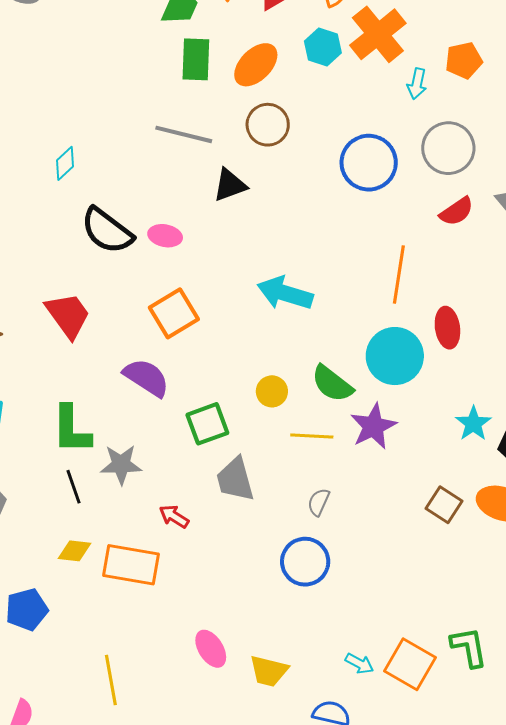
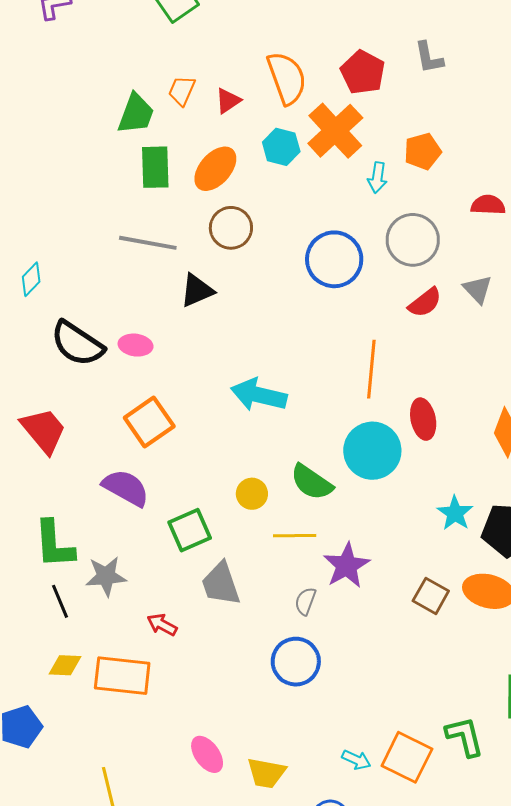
purple star: (373, 426) -> (347, 566), moved

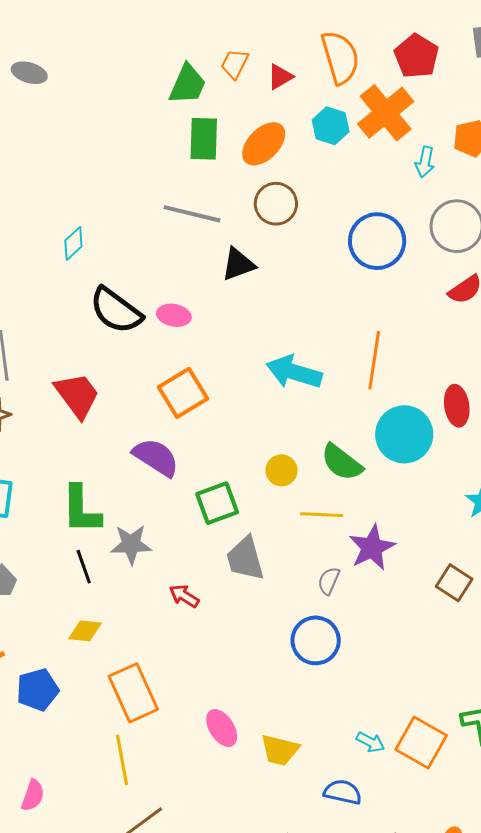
orange line: (371, 369) -> (374, 360), moved
orange rectangle: (122, 676) -> (133, 693), moved, turned 56

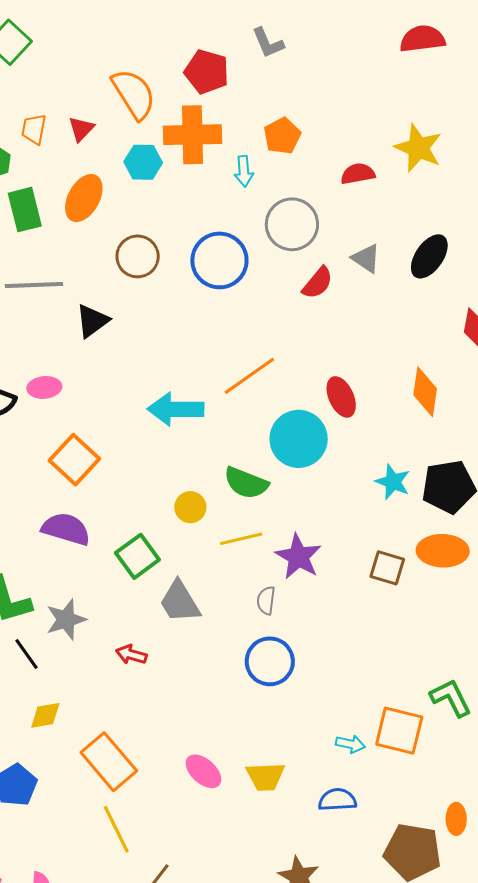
orange cross: (386, 113) -> (193, 135), turned -36
brown circle: (276, 204) -> (138, 256), moved
orange line: (374, 360) -> (249, 376), turned 62

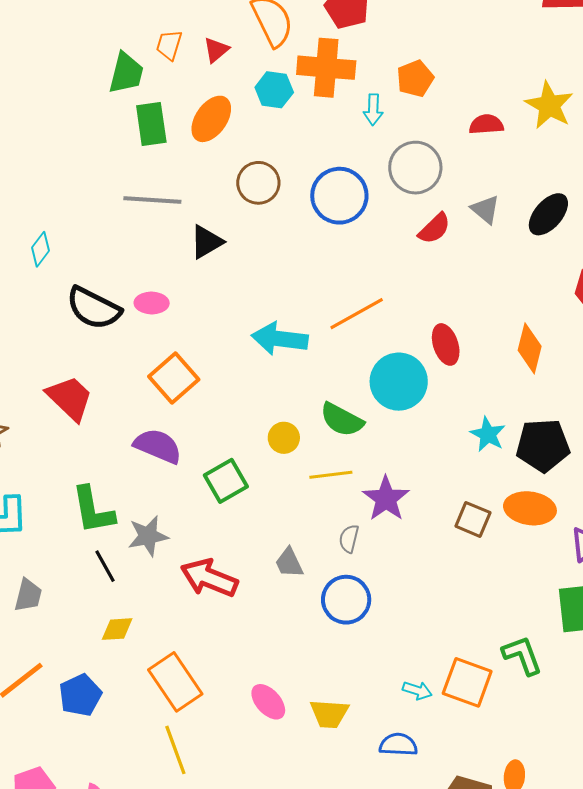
gray trapezoid: (180, 602) -> (289, 563), moved, size x0.7
red arrow: (131, 655) -> (209, 578), size x1.8

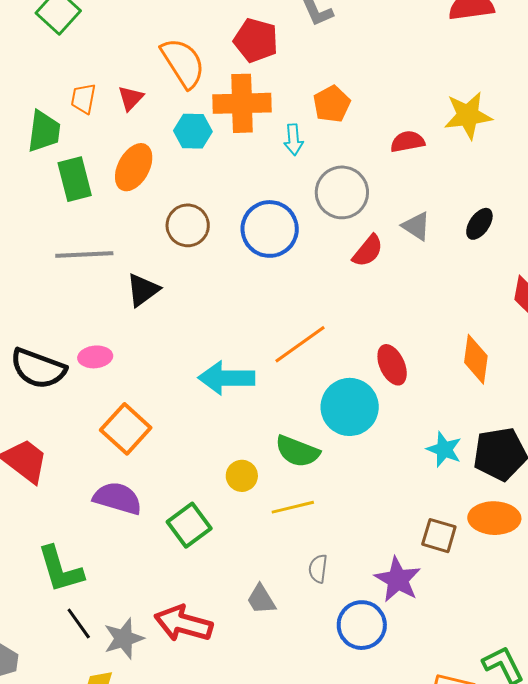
yellow star: (549, 105) -> (468, 115), turned -30
black ellipse: (548, 214) -> (479, 224), size x0.7
purple star: (386, 499) -> (398, 580), moved
gray star: (148, 536) -> (124, 638), moved
blue circle: (346, 600) -> (362, 625), moved

